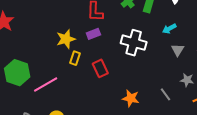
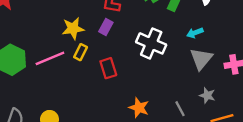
purple rectangle: (93, 34) -> (106, 27), turned -48
gray triangle: (178, 50) -> (201, 59), size x1.5
pink line: (46, 84) -> (50, 58), moved

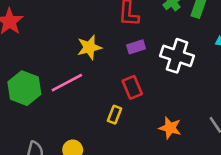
purple rectangle: (106, 27) -> (136, 47), moved, turned 49
yellow rectangle: (81, 52) -> (115, 115), moved

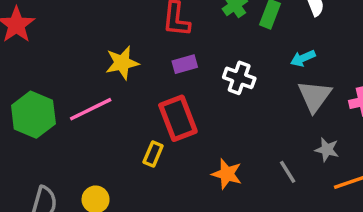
white cross: (177, 56) -> (239, 78), size x0.7
red rectangle: (132, 87) -> (178, 118), size x1.4

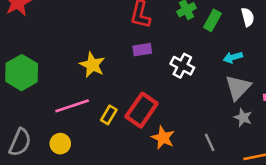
yellow star: (122, 63) -> (92, 65), moved, turned 30
pink line: (91, 109) -> (72, 106), moved
red rectangle: (178, 118) -> (142, 110), moved, turned 48
gray star: (327, 150) -> (243, 117), moved

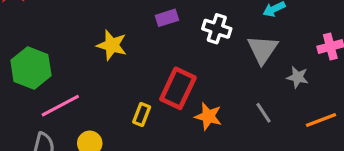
gray triangle: (238, 87) -> (262, 49), moved
pink line: (72, 106) -> (60, 106), moved
yellow rectangle: (109, 115) -> (142, 114), moved

